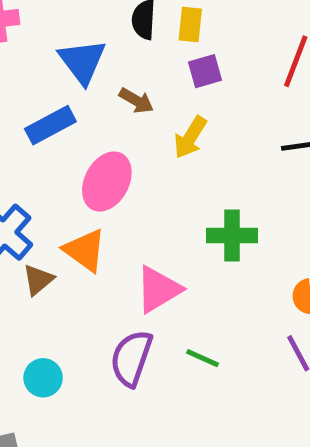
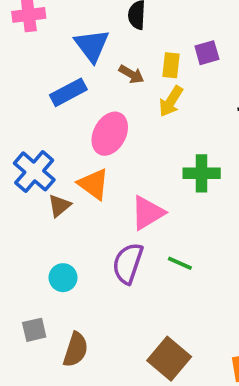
yellow rectangle: (190, 25) -> (171, 65), moved
purple square: (205, 71) -> (207, 53), moved

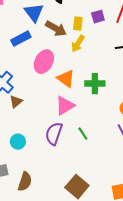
brown arrow: (131, 74) -> (56, 29), size x1.5
orange triangle: (94, 184) -> (66, 79), moved
green line: (180, 263) -> (83, 134), turned 32

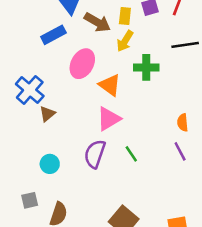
green cross: (95, 84) -> (146, 67), moved

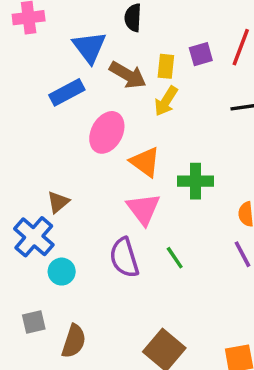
green cross: (146, 67) -> (196, 181), moved
blue cross: (30, 90) -> (34, 237), moved
pink triangle: (109, 119) -> (143, 209), turned -36
purple semicircle: (95, 154) -> (124, 258), turned -36

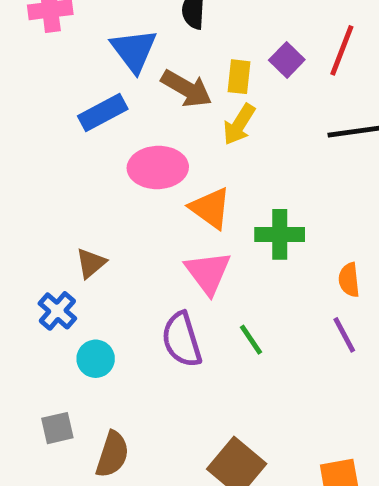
purple square: (201, 54) -> (287, 60), turned -30
pink ellipse: (107, 132) -> (158, 167), turned 60
blue cross: (34, 237) -> (57, 311), size x0.7

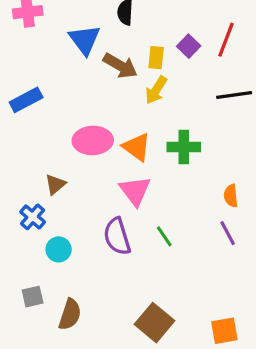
blue rectangle: (103, 113) -> (26, 100), moved
pink ellipse: (158, 167) -> (93, 140), moved
green cross: (280, 234) -> (184, 147), moved

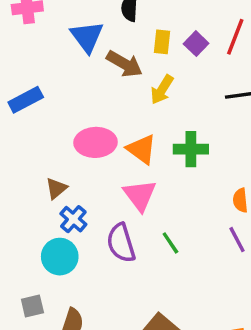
yellow rectangle: (156, 58) -> (162, 42), moved
blue cross: (33, 217) -> (73, 219), moved
cyan circle: (59, 249) -> (60, 257), size x1.4

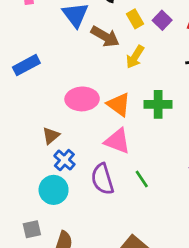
yellow rectangle: (162, 42) -> (135, 19), turned -36
pink triangle: (140, 195) -> (117, 141), turned -32

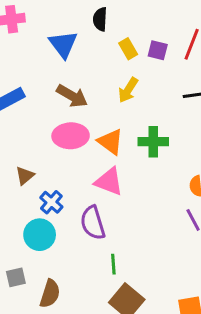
purple square: (162, 20) -> (158, 50), turned -30
brown arrow: (105, 37) -> (72, 96), moved
brown triangle: (51, 136) -> (25, 176), moved
green line: (142, 179) -> (113, 264), moved, turned 30

